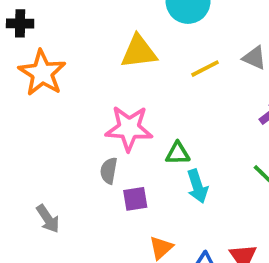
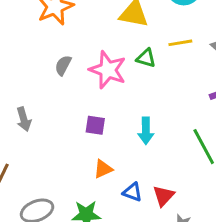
green triangle: (178, 153) -> (146, 58), moved
gray semicircle: (109, 171) -> (63, 65), moved

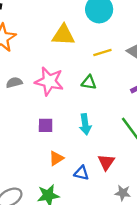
green triangle: (146, 58) -> (89, 82), moved
gray semicircle: (63, 65) -> (14, 83), turned 56
red triangle: (164, 196) -> (106, 162), moved

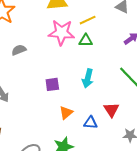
yellow line: (102, 53) -> (88, 20), moved
pink star: (49, 81) -> (61, 33), moved
cyan arrow: (85, 124) -> (88, 78), turned 30

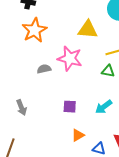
pink star: (61, 33) -> (70, 59), moved
cyan arrow: (88, 78) -> (104, 107), turned 30

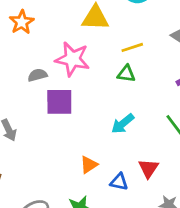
orange star: (34, 30) -> (22, 22), size x0.7
purple square: (70, 107) -> (59, 102), moved, size x1.5

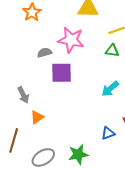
orange triangle: (89, 165) -> (37, 117), moved
blue triangle: (119, 182) -> (108, 133), turned -32

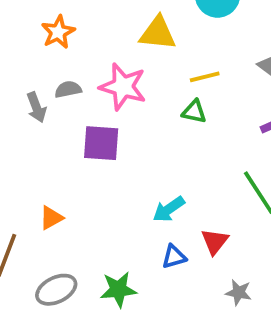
gray semicircle: (45, 53) -> (68, 89), moved
cyan arrow: (110, 89) -> (169, 209), moved
gray arrow: (23, 95) -> (36, 107), moved

